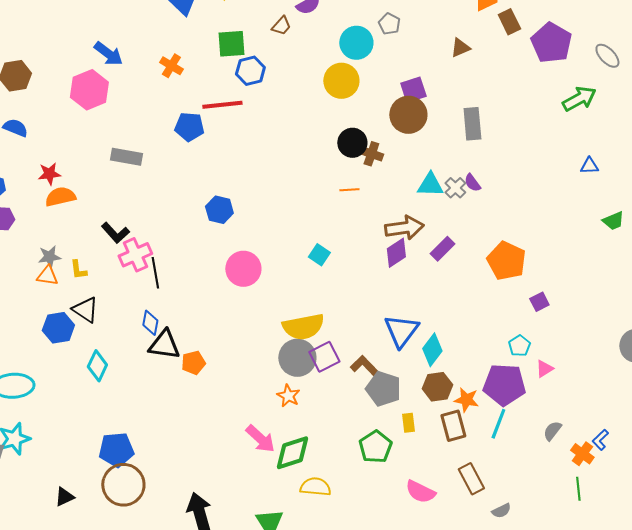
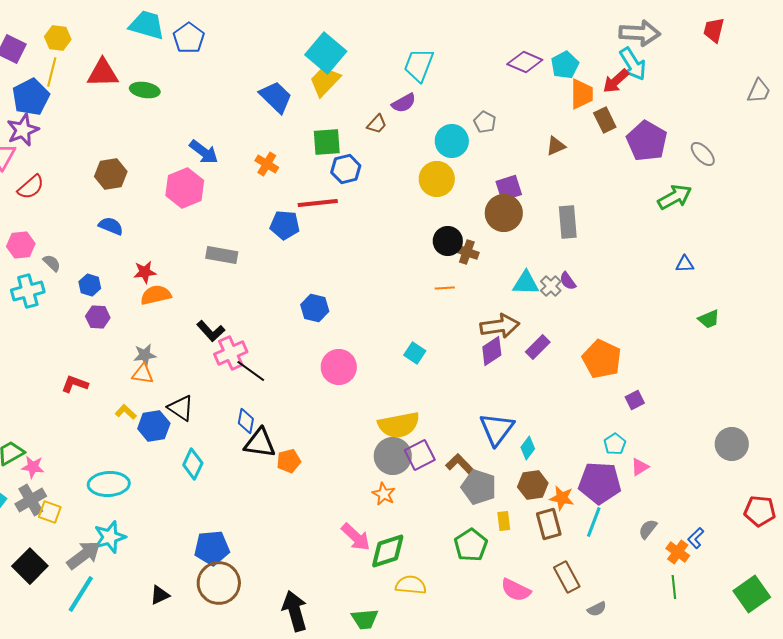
yellow L-shape: (78, 270) -> (126, 412), moved, turned 140
black line: (155, 273) -> (251, 371), turned -44
cyan diamond: (432, 350) -> (528, 448), size x0.7

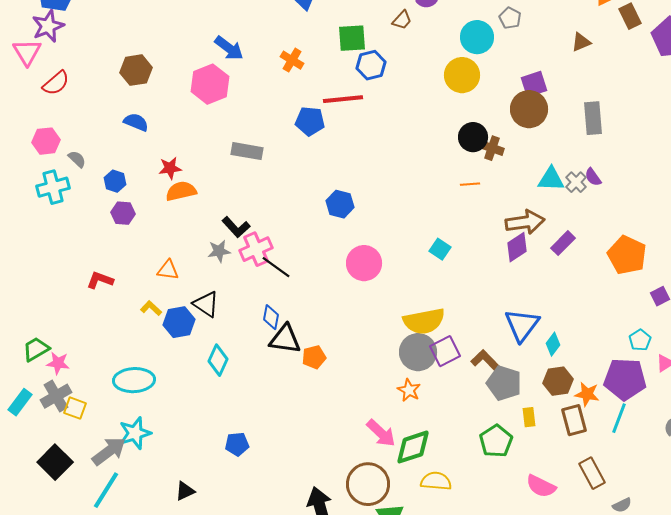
gray star: (145, 355) -> (219, 251), moved
blue pentagon: (212, 548) -> (237, 444), size x0.7
brown circle: (219, 583) -> (368, 484), moved

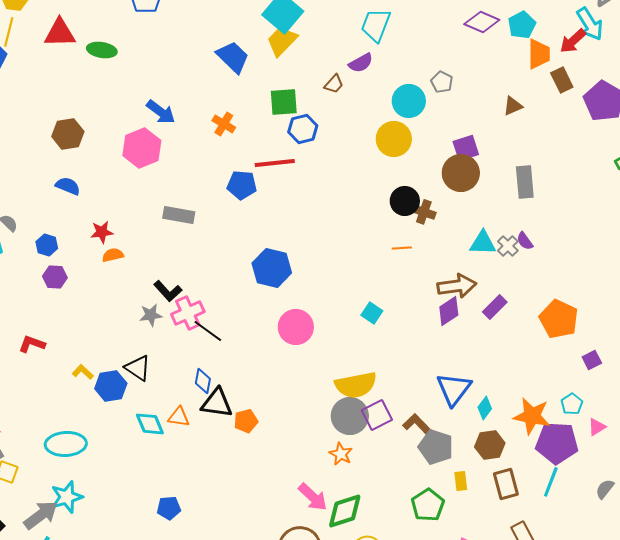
orange semicircle: (181, 191) -> (113, 255), size x0.7
blue hexagon: (340, 204) -> (272, 268), size x1.4
orange triangle: (168, 270) -> (179, 417), moved
cyan diamond: (218, 360) -> (150, 424), turned -48
orange star: (587, 394) -> (532, 416), moved, size x1.5

